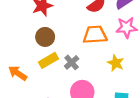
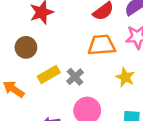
brown circle: (45, 37) -> (26, 47), moved

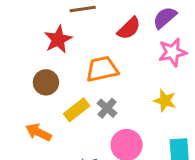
orange trapezoid: (102, 45) -> (102, 69), moved

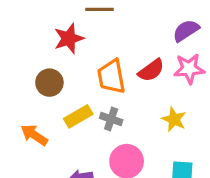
red semicircle: (129, 28) -> (151, 70), moved
orange trapezoid: (102, 69) -> (111, 77), turned -96
gray cross: (107, 108) -> (111, 119), turned -30

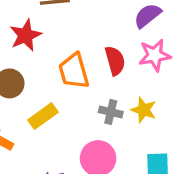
red semicircle: (151, 70) -> (115, 61), turned -64
gray cross: (111, 119) -> (111, 112), moved

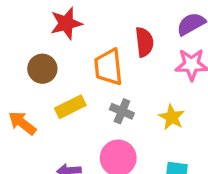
red semicircle: (115, 61) -> (144, 42), moved
gray cross: (111, 112) -> (122, 111), moved

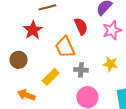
brown circle: (42, 69) -> (19, 60), moved

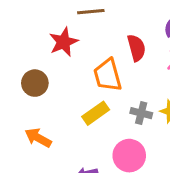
gray cross: (81, 70) -> (141, 113), moved
yellow rectangle: (51, 77) -> (96, 113), moved

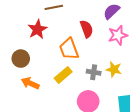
orange arrow: (38, 138) -> (30, 83), moved

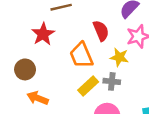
yellow star: (114, 69) -> (119, 57), moved
yellow rectangle: (63, 75) -> (88, 86), moved

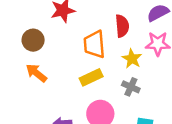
gray cross: (112, 81) -> (131, 87), moved

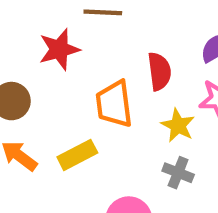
yellow rectangle: (91, 77) -> (77, 155), moved

